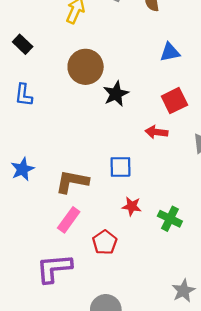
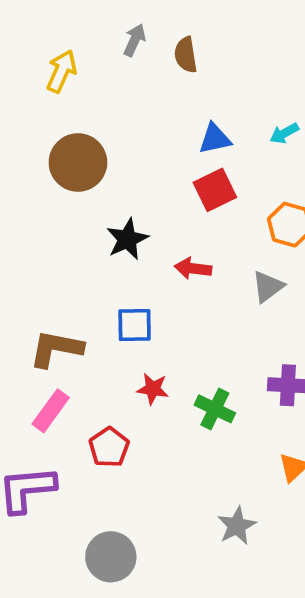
black star: (116, 94) -> (127, 239), moved
red square: (174, 101) -> (215, 190), moved

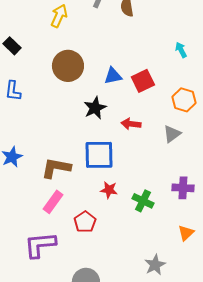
cyan arrow: (284, 133) -> (181, 50), turned 91
blue triangle: (215, 139) -> (113, 76), moved
blue square: (135, 325) -> (99, 155), size x1.5

